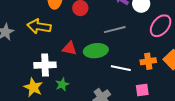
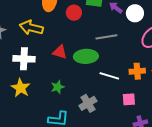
white cross: (45, 65) -> (24, 59), moved
green star: (62, 84) -> (58, 87), moved

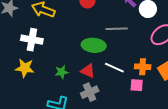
red triangle: (60, 52) -> (88, 71), moved
yellow star: (21, 88) -> (25, 68), turned -30
pink square: (129, 99) -> (137, 85), moved

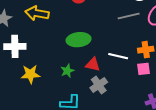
gray line: (117, 29) -> (129, 16), moved
white cross: (32, 40) -> (15, 46), moved
green ellipse: (94, 45) -> (79, 40), moved

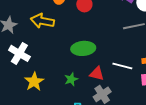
white cross: (15, 46) -> (19, 53), turned 30
yellow star: (30, 74) -> (34, 82), turned -30

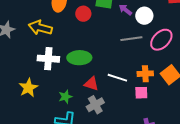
white cross: (19, 53) -> (48, 59), moved, turned -30
green star: (71, 79) -> (65, 97), moved

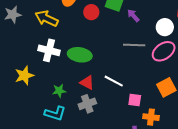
white circle: (144, 16) -> (165, 27), moved
orange cross: (145, 74) -> (151, 117), moved

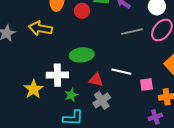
white cross: (49, 50) -> (57, 75), moved

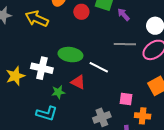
white line: (121, 72) -> (99, 67), moved
green star: (71, 95) -> (58, 92), moved
gray cross: (102, 100) -> (102, 117), moved

